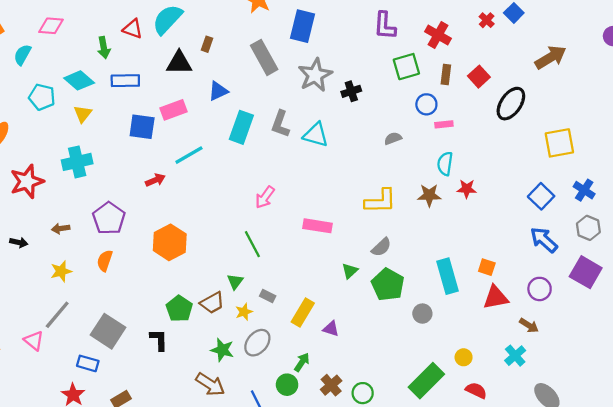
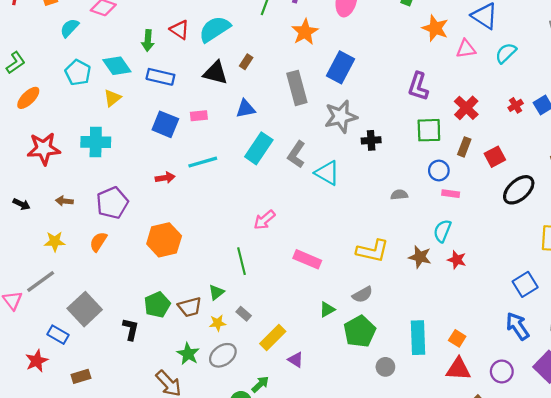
pink rectangle: (173, 110) -> (199, 116), size x0.7

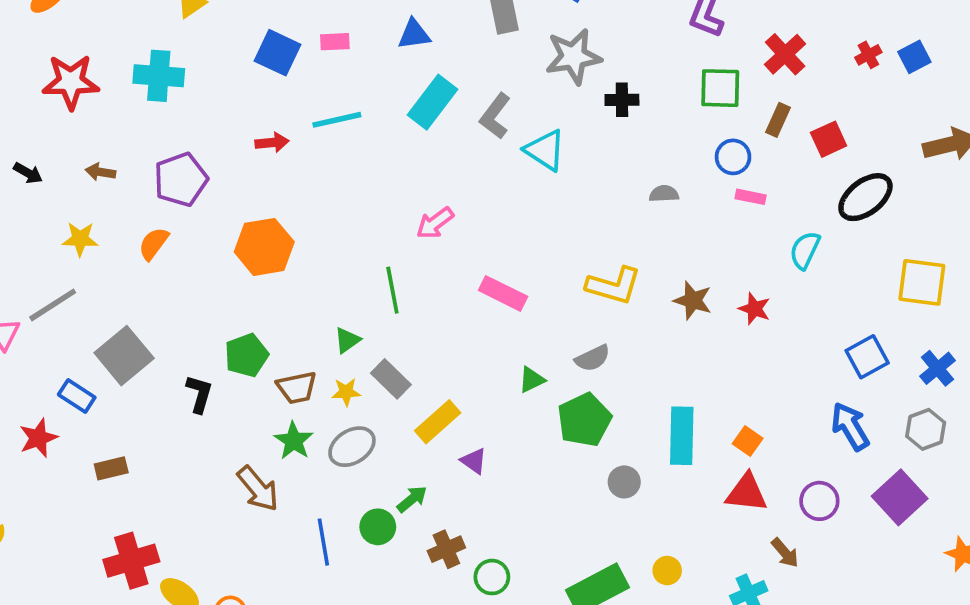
cyan semicircle: (442, 231) -> (805, 250), moved
brown trapezoid: (190, 307) -> (297, 388), moved
gray rectangle: (244, 314) -> (391, 379), size x1.5

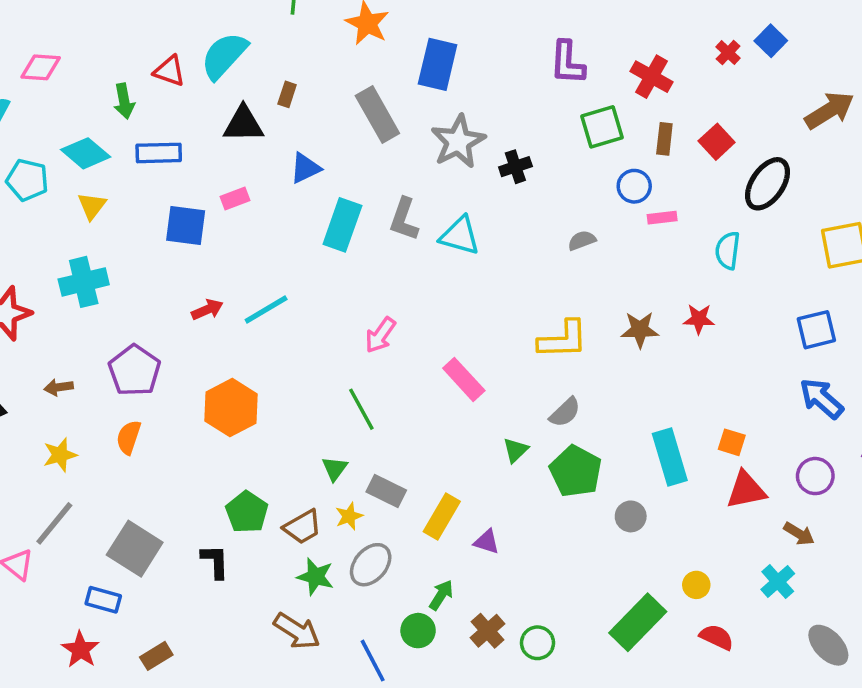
cyan line: (337, 120) -> (266, 310), moved
pink rectangle: (503, 293) -> (464, 379), turned 39
blue square: (867, 357) -> (816, 330), turned 33

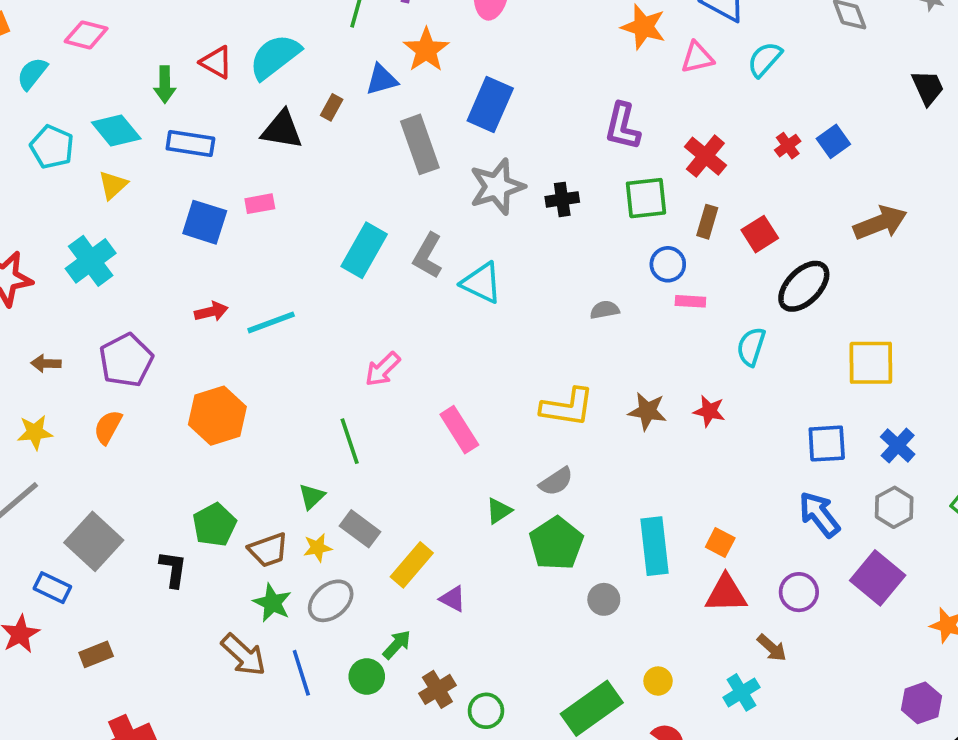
black cross: (515, 167) -> (562, 199), moved
blue triangle: (305, 168) -> (382, 80), moved
cyan cross: (84, 282) -> (91, 261), turned -33
blue line: (373, 661) -> (301, 673), moved

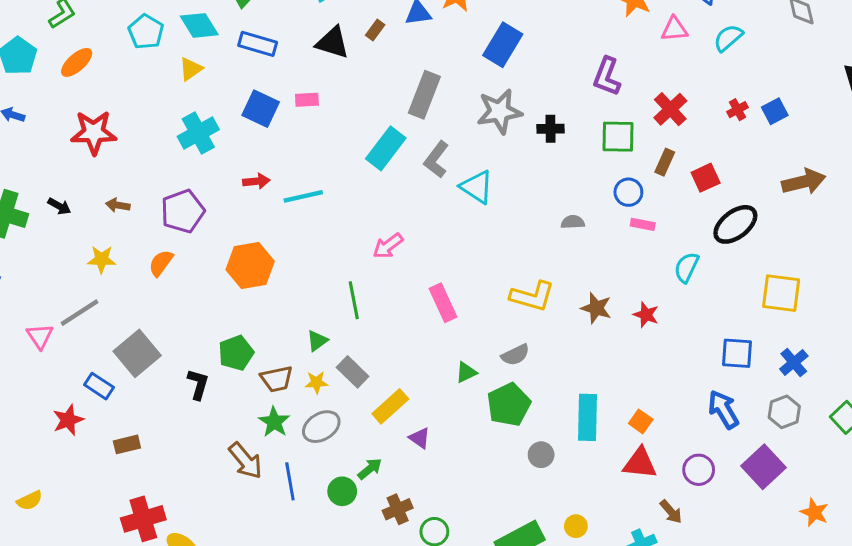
gray rectangle: (420, 144) -> (424, 95), moved, turned 33
cyan cross: (91, 261) -> (198, 133), moved

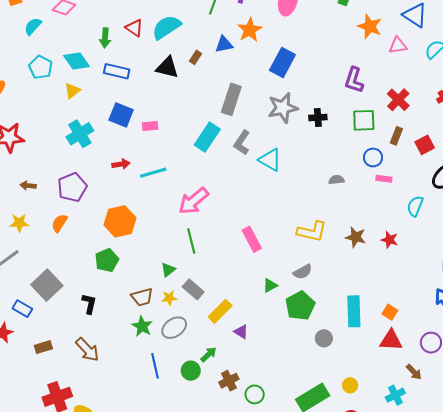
pink rectangle: (307, 100) -> (150, 126), moved
pink arrow: (388, 246) -> (193, 201), moved, size x1.5
green pentagon: (236, 353) -> (107, 260), moved
brown arrow: (245, 461) -> (87, 350), moved

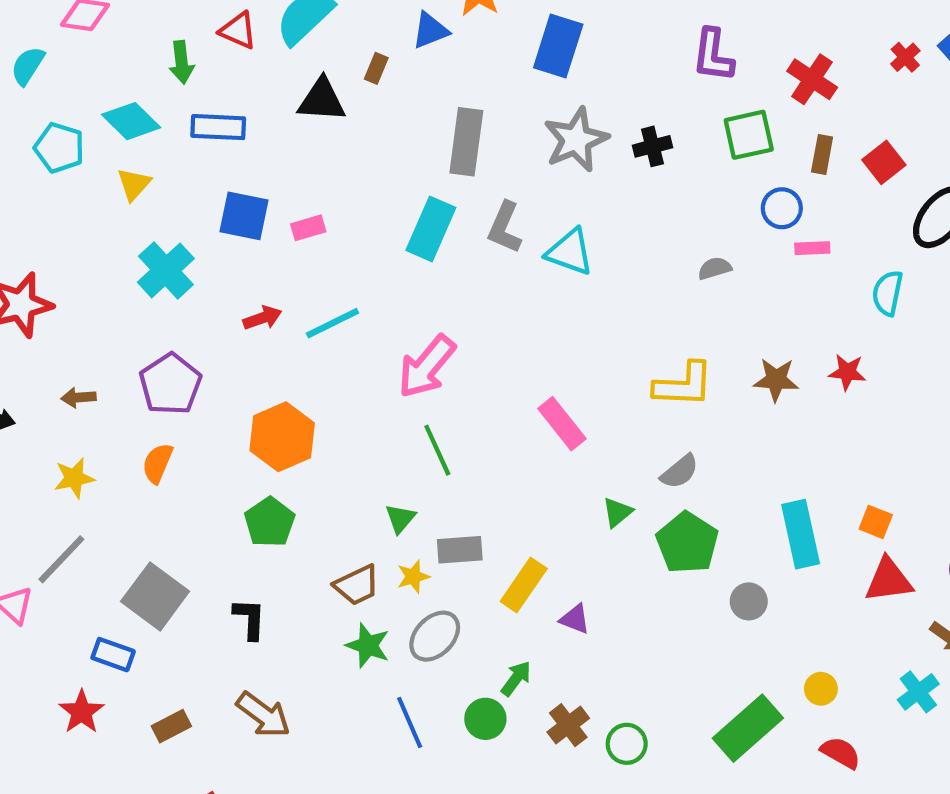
gray rectangle: (193, 289) -> (460, 550), turned -35

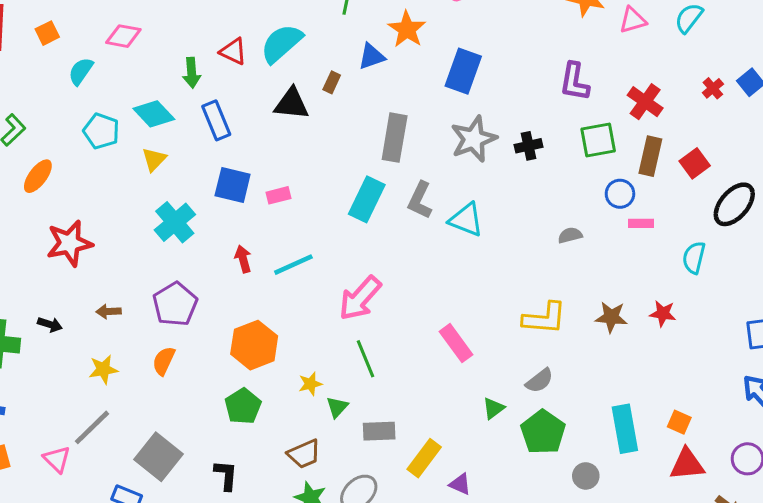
blue rectangle: (218, 127) -> (216, 120), turned 63
brown rectangle: (822, 154) -> (650, 156), size x1.4
red arrow: (262, 318) -> (243, 259), turned -88
yellow star: (413, 577) -> (310, 384), moved

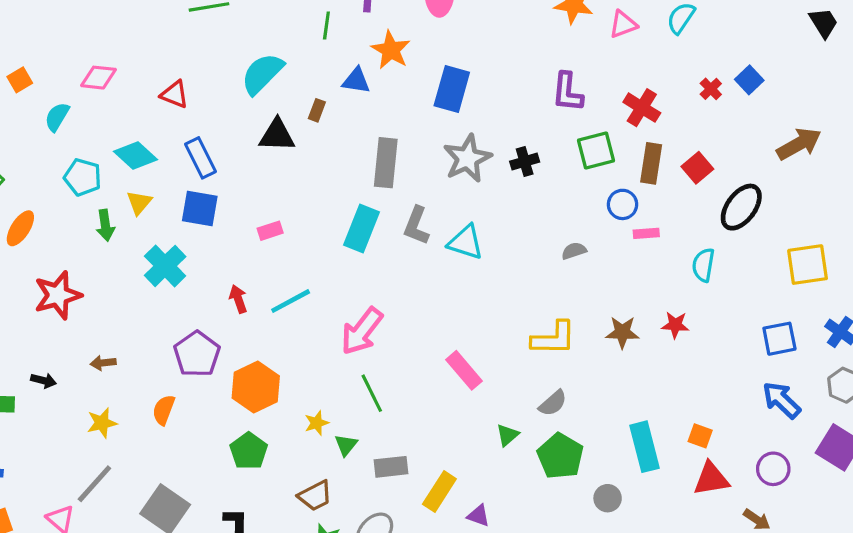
red triangle: (233, 51) -> (175, 94), moved
blue triangle: (372, 56) -> (356, 81), turned 32
green arrow: (192, 73) -> (105, 225), moved
blue square: (233, 185) -> (200, 208), moved
purple pentagon: (175, 304) -> (197, 354), moved

